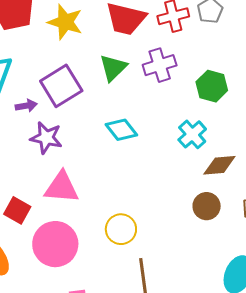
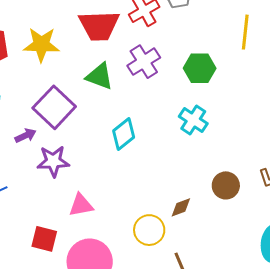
green triangle: (113, 68) -> (100, 76), turned -40
cyan diamond: (121, 130) -> (124, 134), turned -76
brown diamond: (219, 165) -> (181, 207), moved, size x0.7
pink triangle: (62, 187) -> (81, 205), size x0.7

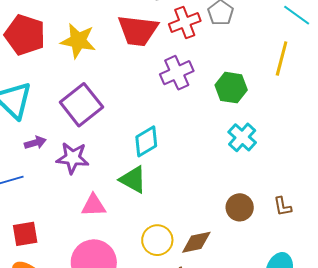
green triangle: (100, 76) -> (133, 180), moved
cyan cross: (193, 120) -> (242, 137), moved
purple arrow: (26, 136) -> (35, 143), moved
brown diamond: (181, 207) -> (196, 242), moved, size x1.4
red square: (44, 239) -> (25, 234), moved, turned -32

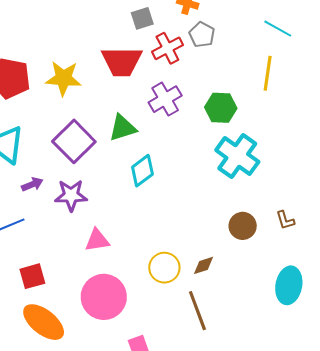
cyan cross: (242, 137) -> (237, 156), size x1.5
green triangle: (133, 180) -> (123, 128), moved, turned -40
brown diamond: (196, 242) -> (203, 265), size x0.7

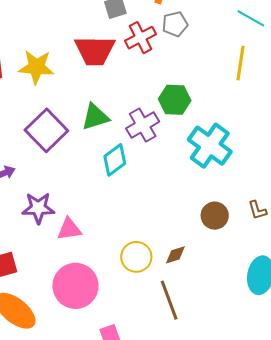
gray pentagon: (202, 35) -> (175, 24), turned 30
purple cross: (165, 99) -> (143, 125), moved
green hexagon: (221, 108) -> (175, 100), moved
purple star: (71, 195) -> (38, 208), moved

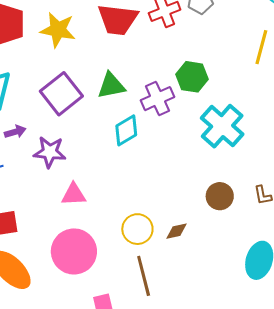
purple star: (38, 208) -> (50, 152), moved
brown line: (169, 300) -> (144, 276), moved

